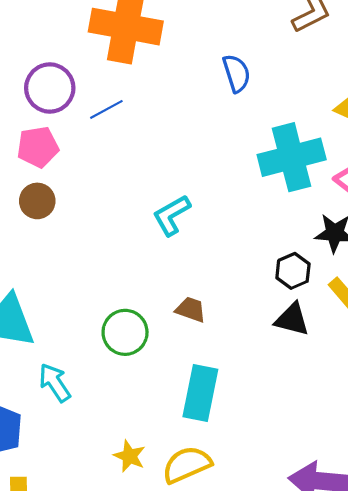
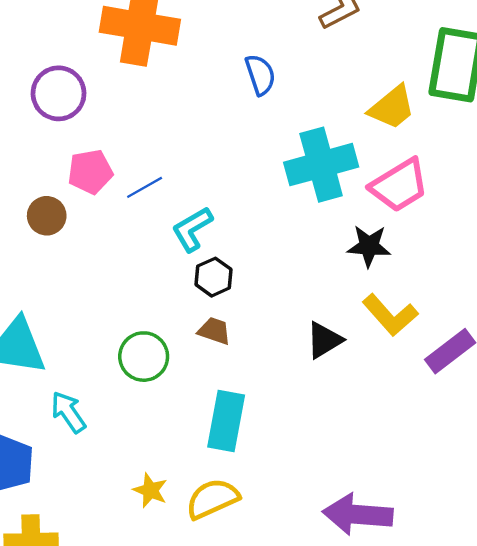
blue line: (106, 109) -> (145, 187), moved
pink pentagon: (38, 147) -> (90, 172), moved
black hexagon: (293, 271) -> (214, 277), moved
black triangle: (292, 319) -> (324, 340), turned -45

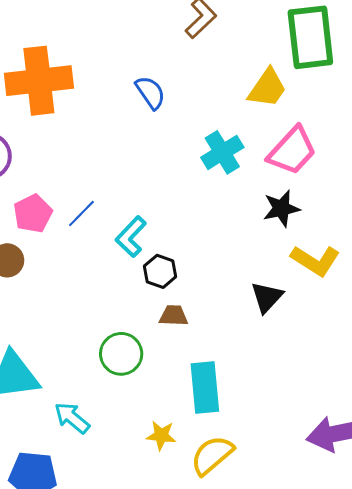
cyan cross: (321, 165) -> (222, 152), size x0.7
yellow star: (150, 490) -> (161, 435), moved

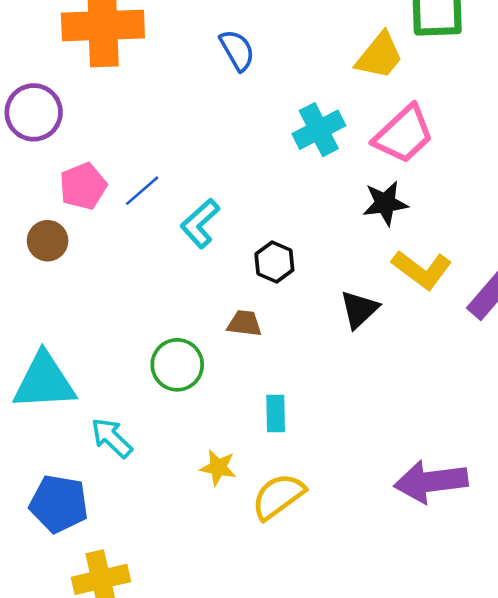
black hexagon: (160, 271) -> (274, 262), moved
cyan rectangle: (205, 388) -> (276, 413), size x0.6

